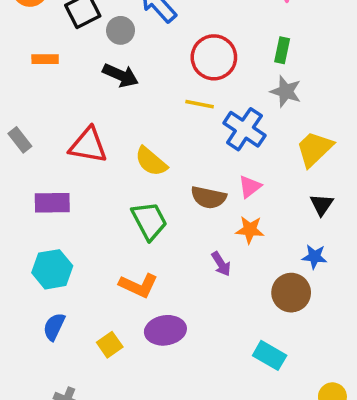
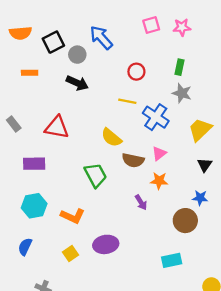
red circle: (214, 57) -> (136, 72), size x0.6
yellow semicircle: (151, 161) -> (111, 138), moved
orange L-shape: (138, 285) -> (73, 216), moved
blue semicircle: (54, 327) -> (25, 247), moved
cyan rectangle: (270, 355) -> (172, 260), turned -42

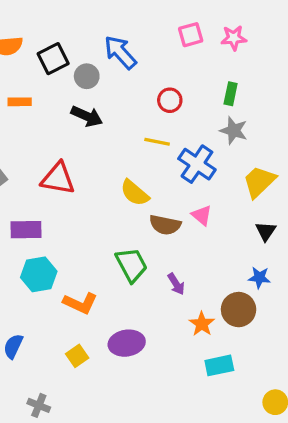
pink triangle: (159, 153) -> (202, 215), turned -42
green trapezoid: (95, 175) -> (131, 265), moved
orange star: (159, 181) -> (202, 324), moved, turned 30
cyan hexagon: (34, 206) -> (39, 274), moved

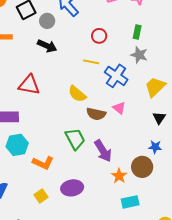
purple arrow: (176, 284) -> (103, 151), size x1.6

